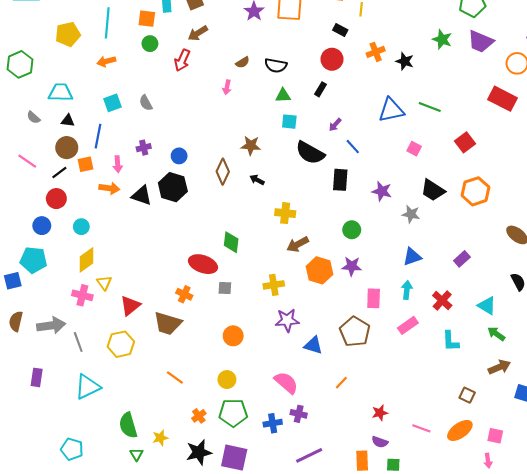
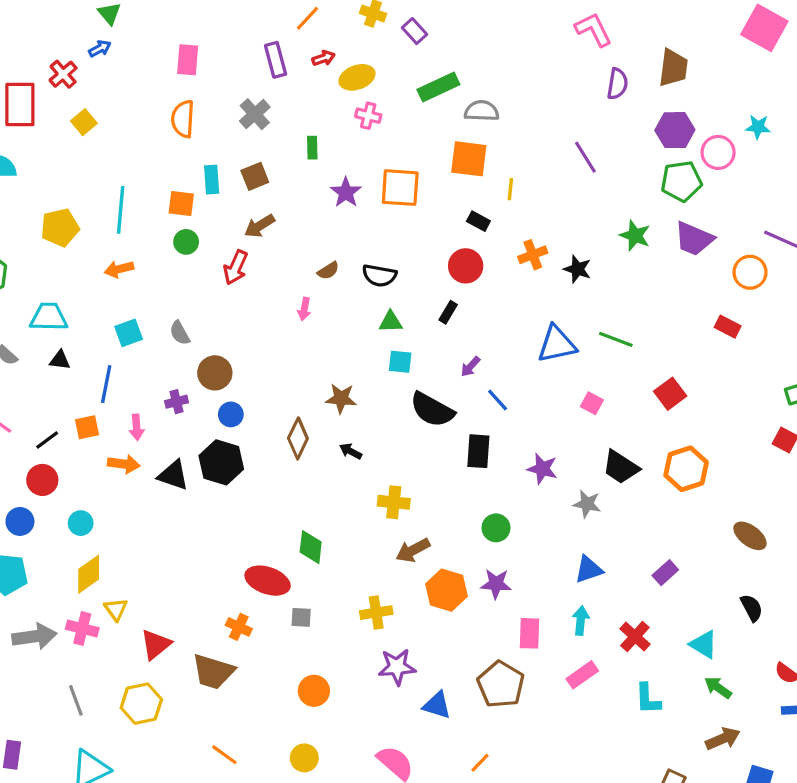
red rectangle: (503, 99) -> (728, 327), size x0.6
brown circle: (67, 148) -> (215, 373), moved
gray arrow: (51, 325) -> (34, 636), moved

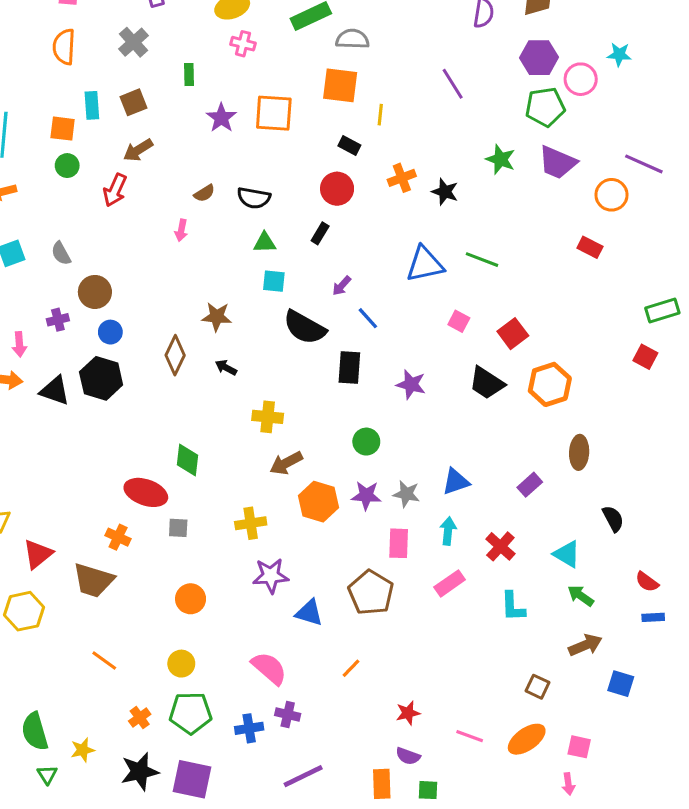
red square: (670, 394) -> (513, 334), moved
gray star: (587, 504) -> (406, 494), moved
brown ellipse: (750, 536) -> (579, 452), moved, turned 56

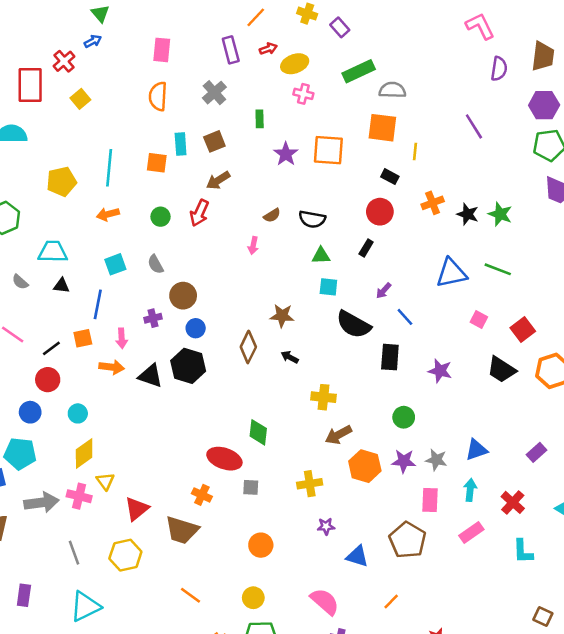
green star: (500, 159) -> (500, 214), moved
green circle: (67, 166) -> (161, 217), moved
purple star: (271, 576) -> (326, 526), size x0.6

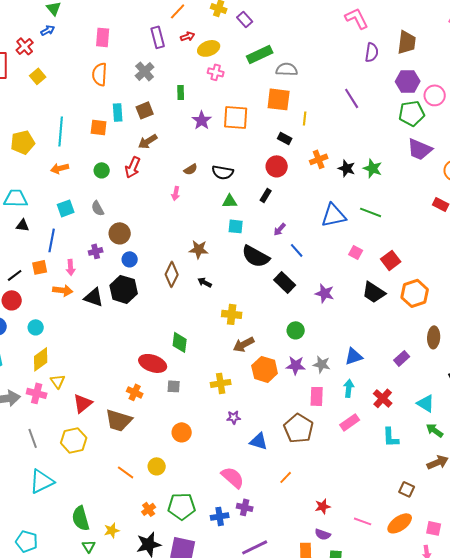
black rectangle: (390, 357) -> (285, 282), turned -50
yellow circle: (253, 598) -> (157, 466), moved

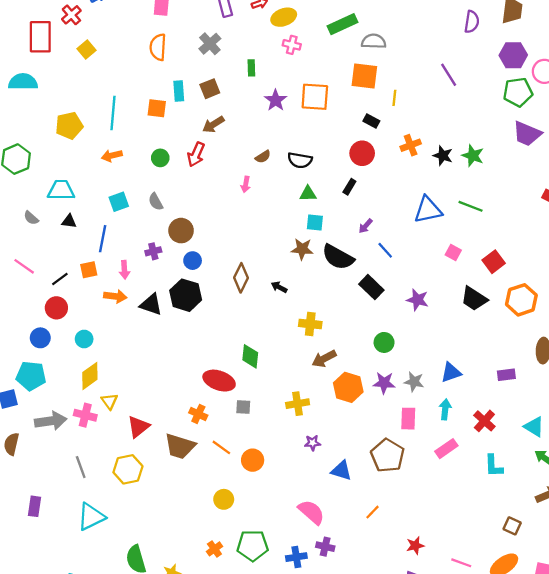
brown star: (199, 249) -> (302, 249), moved
purple rectangle: (402, 358) -> (506, 375), turned 35
orange line: (126, 472) -> (221, 447), moved

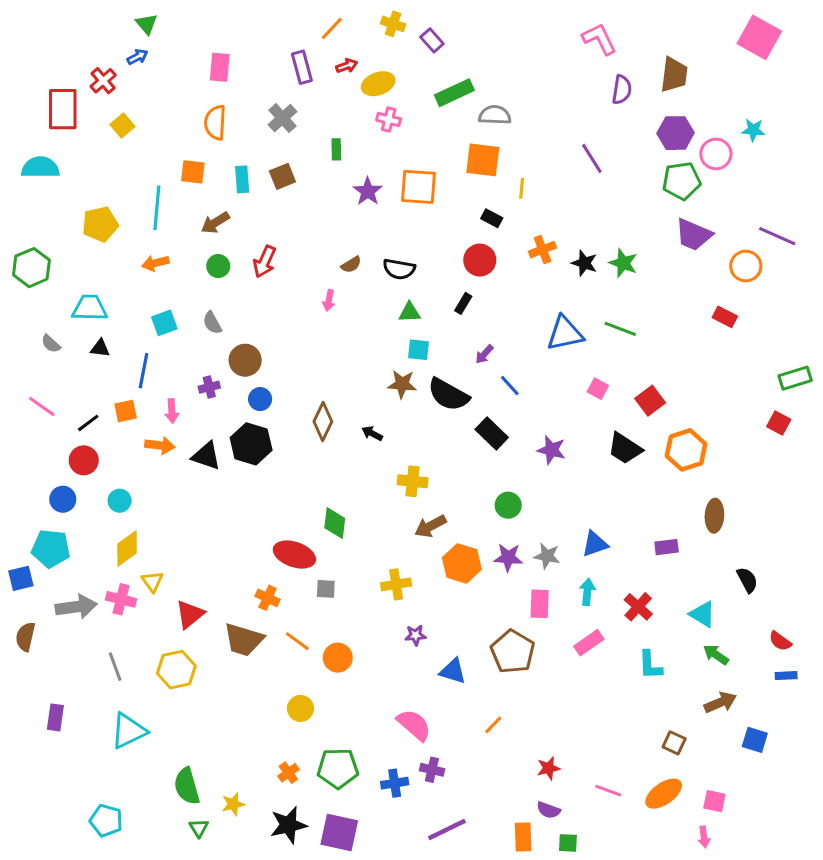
orange square: (157, 108) -> (193, 172), moved
brown arrow: (213, 124) -> (215, 223), moved

